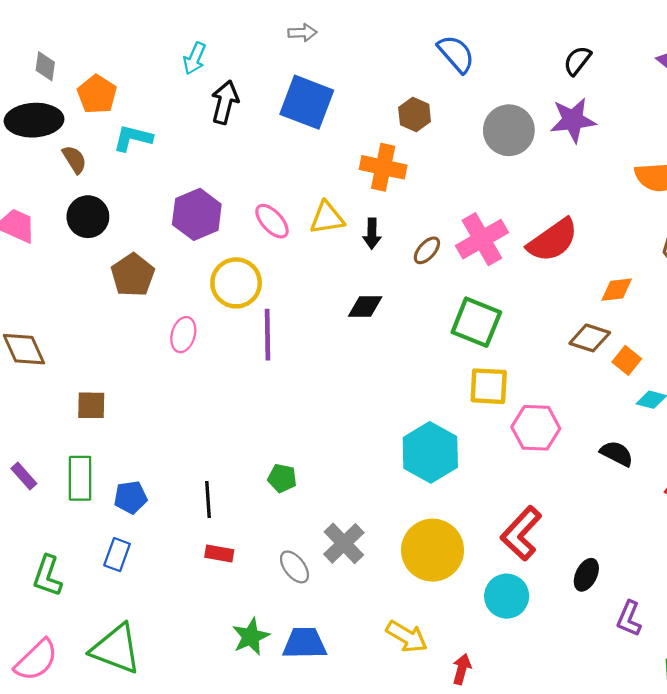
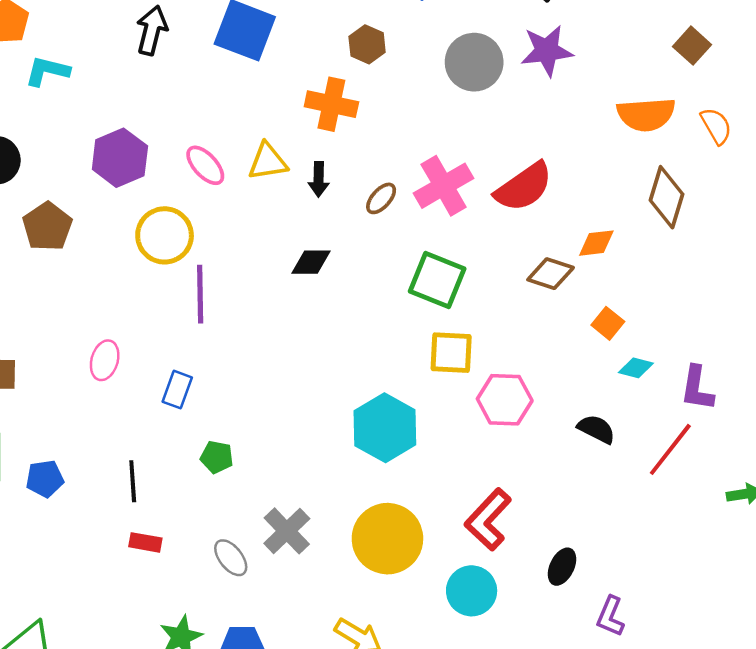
pink ellipse: (183, 335) -> (105, 360), moved
brown diamond: (590, 338) -> (551, 274), moved
blue rectangle: (117, 555) -> (177, 390), moved

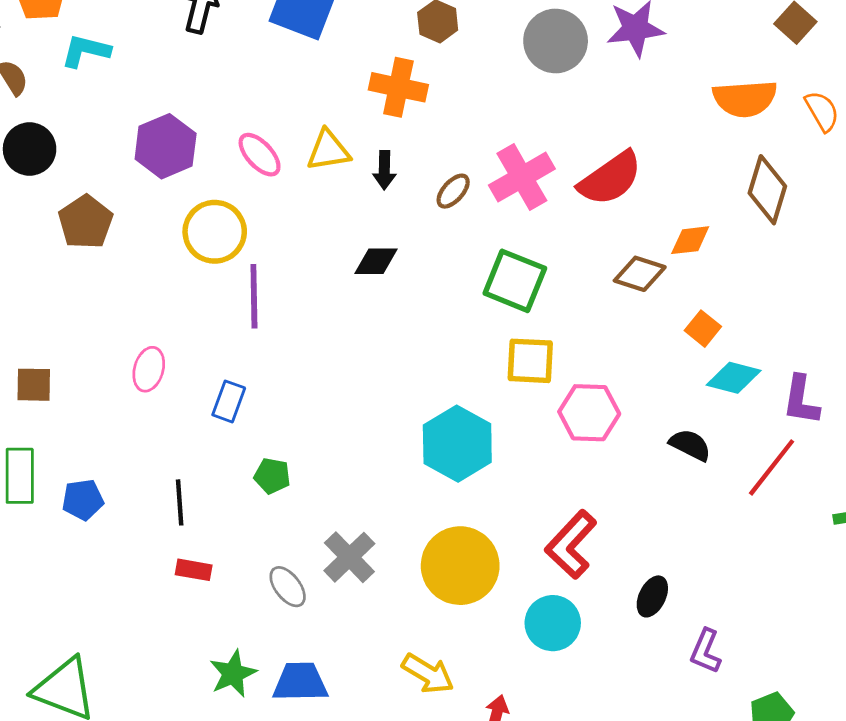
cyan diamond: (636, 368) -> (734, 378), size x1.4

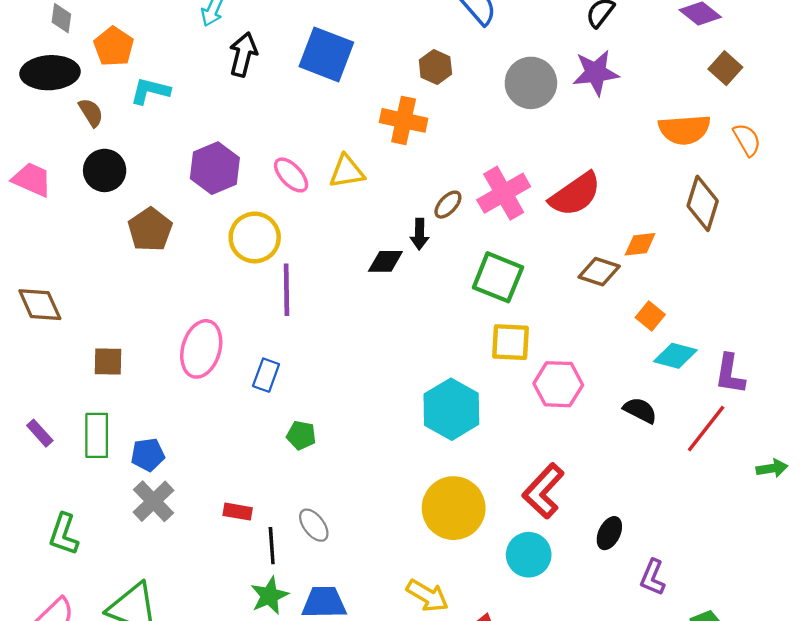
black arrow: (384, 170) -> (420, 234), moved
pink ellipse: (149, 369) -> (201, 349), size x1.6
black line: (180, 502) -> (272, 546), moved
gray cross: (349, 557) -> (153, 501), moved

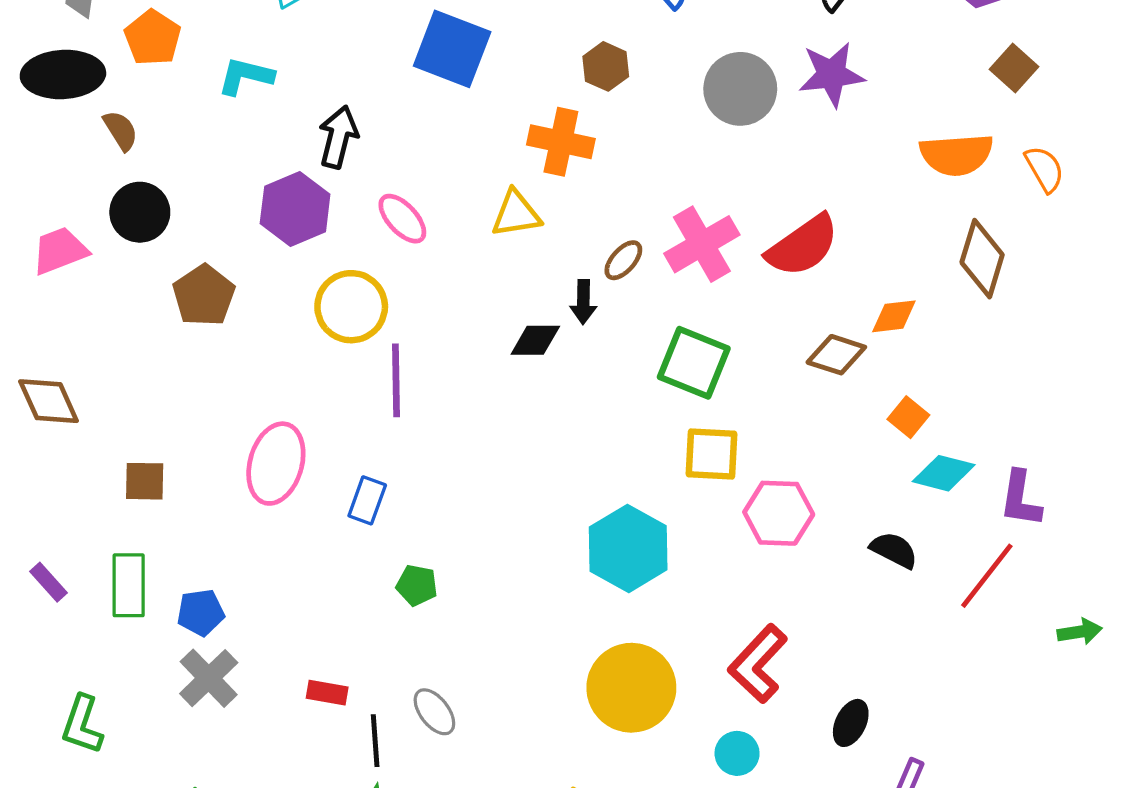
black arrow: (243, 54) -> (338, 137), moved
cyan L-shape: (150, 91) -> (245, 76), moved
yellow triangle: (347, 172) -> (516, 214), moved
pink trapezoid: (32, 180) -> (60, 251), moved, turned -45
cyan circle: (529, 555) -> (737, 753), size x0.7

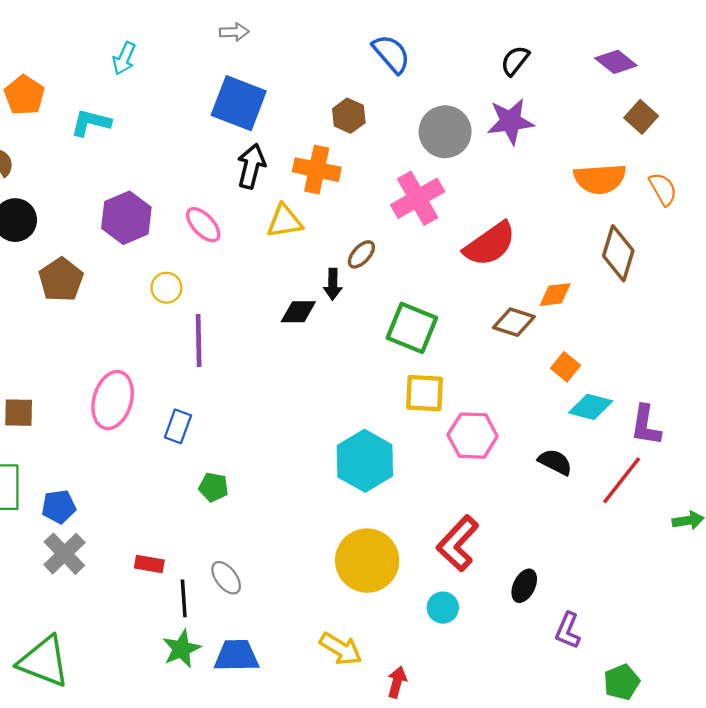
black arrow: (338, 137) -> (251, 166), moved
pink cross: (702, 244) -> (418, 198), moved
yellow circle: (351, 307) -> (166, 288), size x0.6

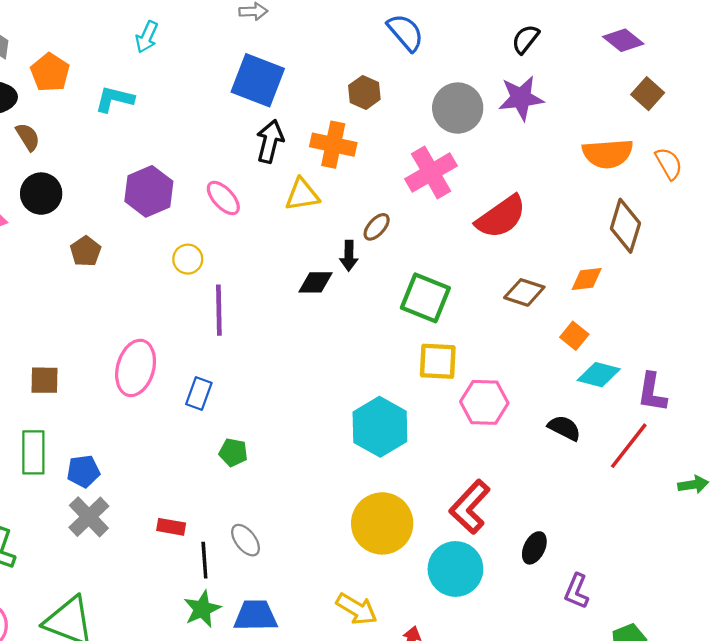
brown pentagon: (61, 280) -> (86, 251), size x0.7
orange diamond: (555, 295) -> (587, 279), moved
cyan circle: (443, 608) -> (455, 569), size x1.8

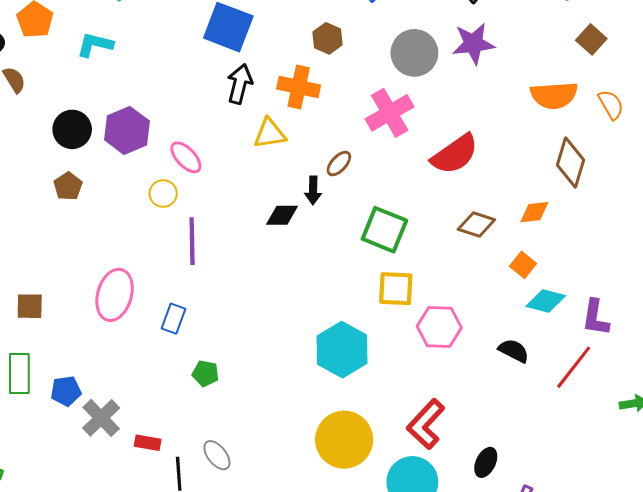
black circle: (41, 194) -> (72, 129), moved
pink ellipse: (223, 198) -> (186, 157), moved
gray cross: (89, 517) -> (101, 418), moved

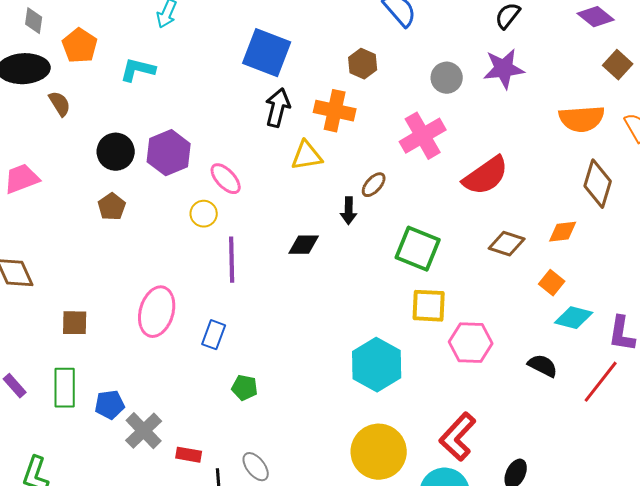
gray circle: (414, 53) -> (447, 78), size x0.7
black diamond: (282, 215) -> (304, 245), moved

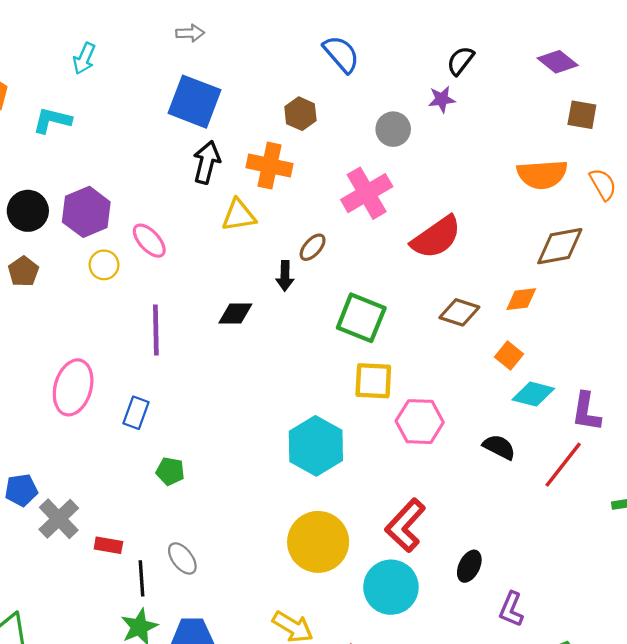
brown square: (618, 65) -> (582, 115), turned -32
purple star: (504, 69) -> (442, 99), moved, size x0.6
brown diamond: (598, 184) -> (560, 246), turned 63
yellow circle: (204, 214) -> (104, 265), moved

